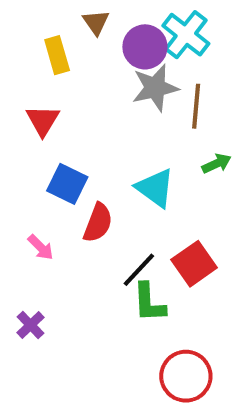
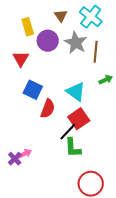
brown triangle: (96, 22) -> (61, 16), moved
purple circle: (145, 47) -> (48, 41), moved
gray star: (155, 88) -> (76, 43), turned -30
pink arrow: (41, 247) -> (25, 154), moved, turned -72
red square: (194, 264) -> (79, 119), moved

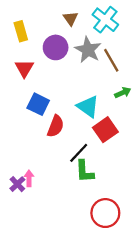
yellow rectangle: (28, 27) -> (21, 31), moved
brown line: (96, 52) -> (111, 60), turned -35
red square: (79, 119) -> (105, 130), moved
pink arrow: (25, 154) -> (29, 178), turned -64

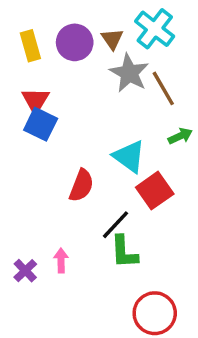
brown triangle: (71, 19) -> (112, 39), moved
purple circle: (56, 47) -> (75, 42), moved
blue square: (38, 104) -> (41, 124), moved
pink arrow: (29, 178) -> (61, 260), moved

